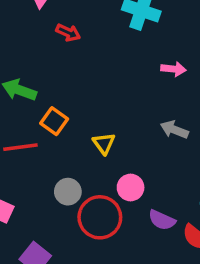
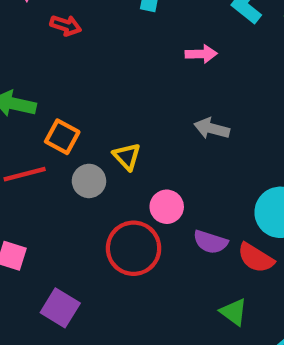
gray circle: (68, 192) -> (89, 181), moved

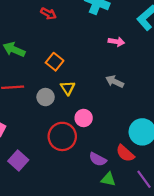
orange square: (62, 137) -> (55, 62), moved
purple semicircle: (210, 242) -> (98, 159), moved
green triangle: (234, 312) -> (108, 179), turned -35

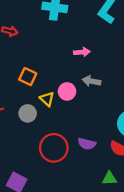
pink arrow: (116, 42) -> (82, 52), moved
pink circle: (84, 118) -> (67, 91), moved
purple semicircle: (98, 159) -> (87, 144), moved

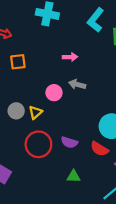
orange square: (28, 77) -> (18, 62), moved, turned -35
yellow triangle: (47, 99) -> (35, 112), moved, turned 32
green triangle: (109, 178) -> (74, 176), moved

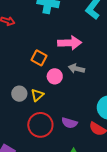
pink arrow: (70, 57) -> (70, 43), size x1.6
orange square: (18, 62) -> (39, 58), moved, turned 35

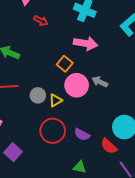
pink arrow: (70, 43) -> (86, 43), moved
pink circle: (55, 76) -> (77, 85), size x1.5

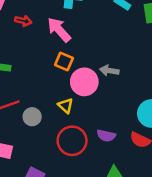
pink arrow: (86, 43) -> (59, 30), moved, turned -125
gray circle: (38, 95) -> (32, 117), moved
yellow triangle: (56, 100) -> (66, 106), turned -32

